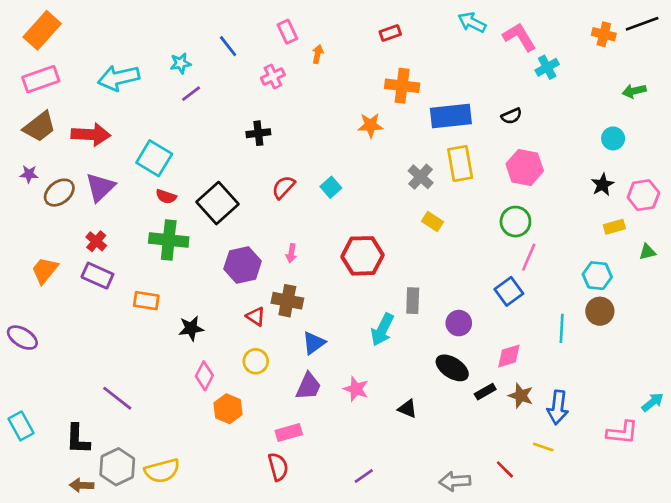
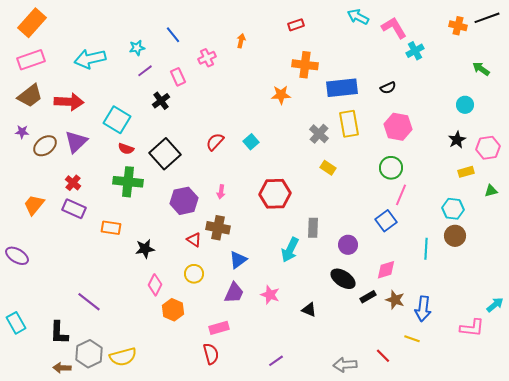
pink rectangle: (287, 32) -> (178, 77), moved
green arrow: (634, 91) -> (481, 69), turned 48
black cross: (258, 133) -> (161, 101), moved, turned -30

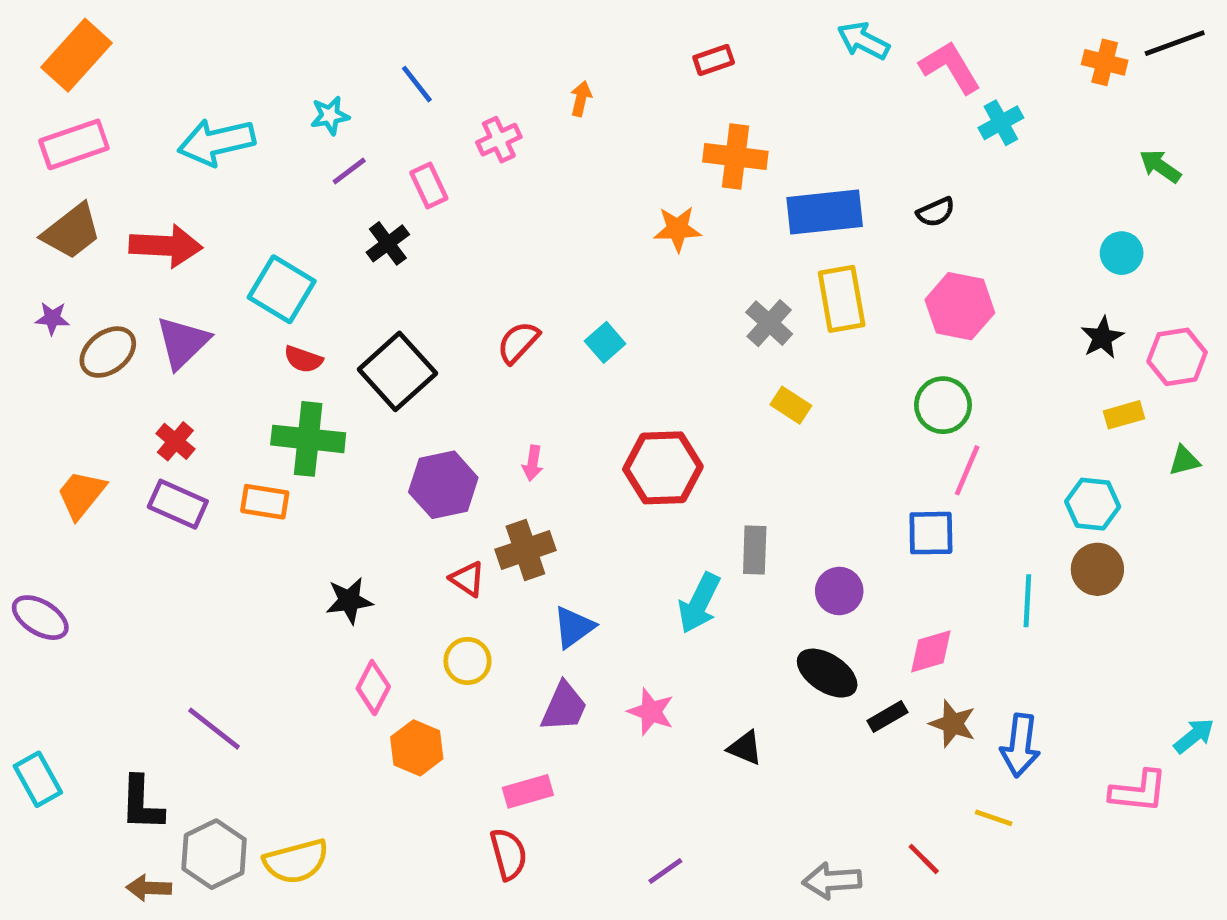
blue square: (386, 221) -> (931, 533), turned 35
orange rectangle: (111, 228) -> (265, 502), moved
brown cross: (218, 228) -> (525, 550), turned -30

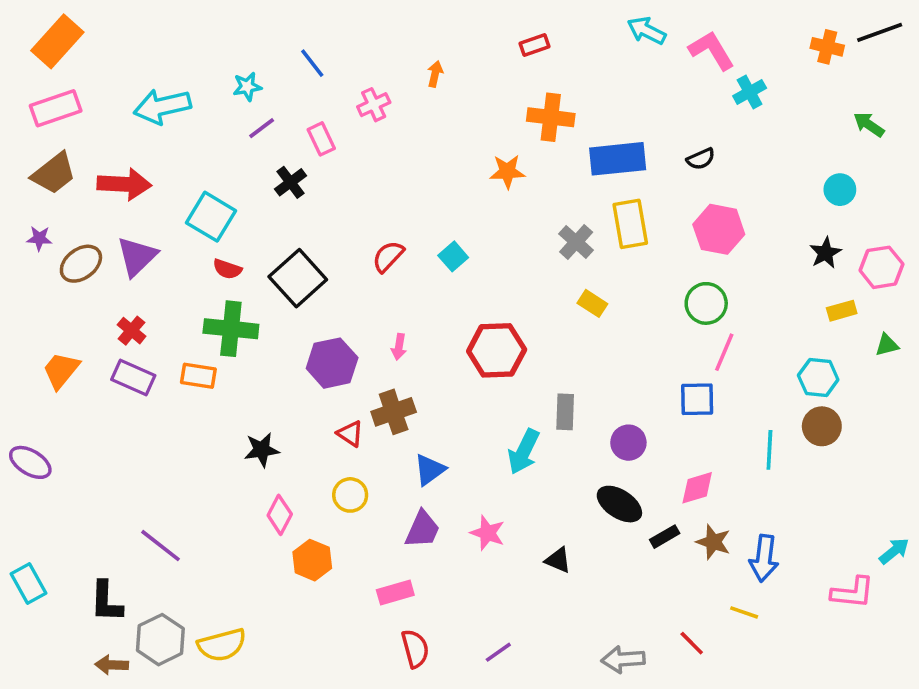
red semicircle: (509, 854) -> (415, 649), moved

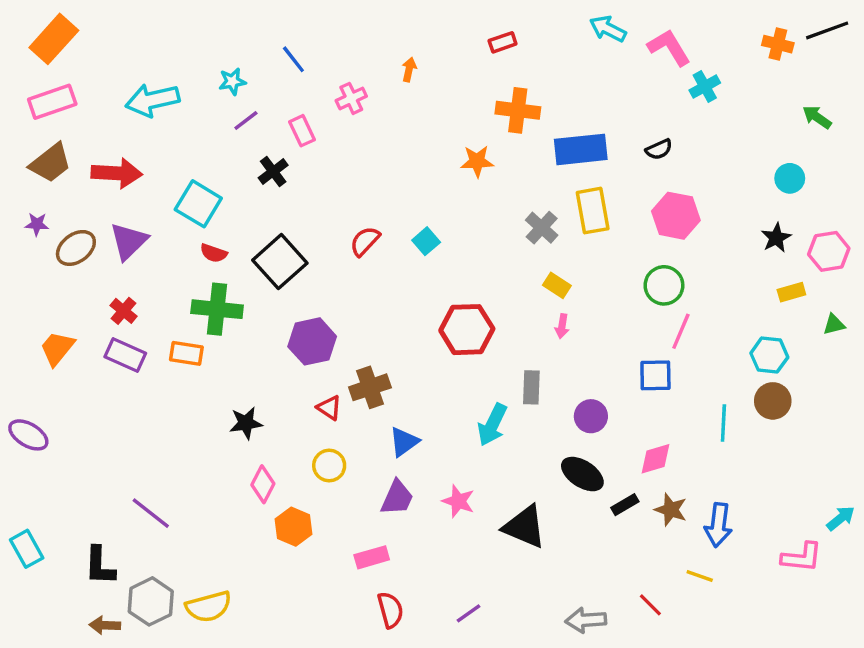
pink arrow: (399, 347) -> (562, 326), moved
black triangle: (558, 560) -> (525, 527), size x1.8

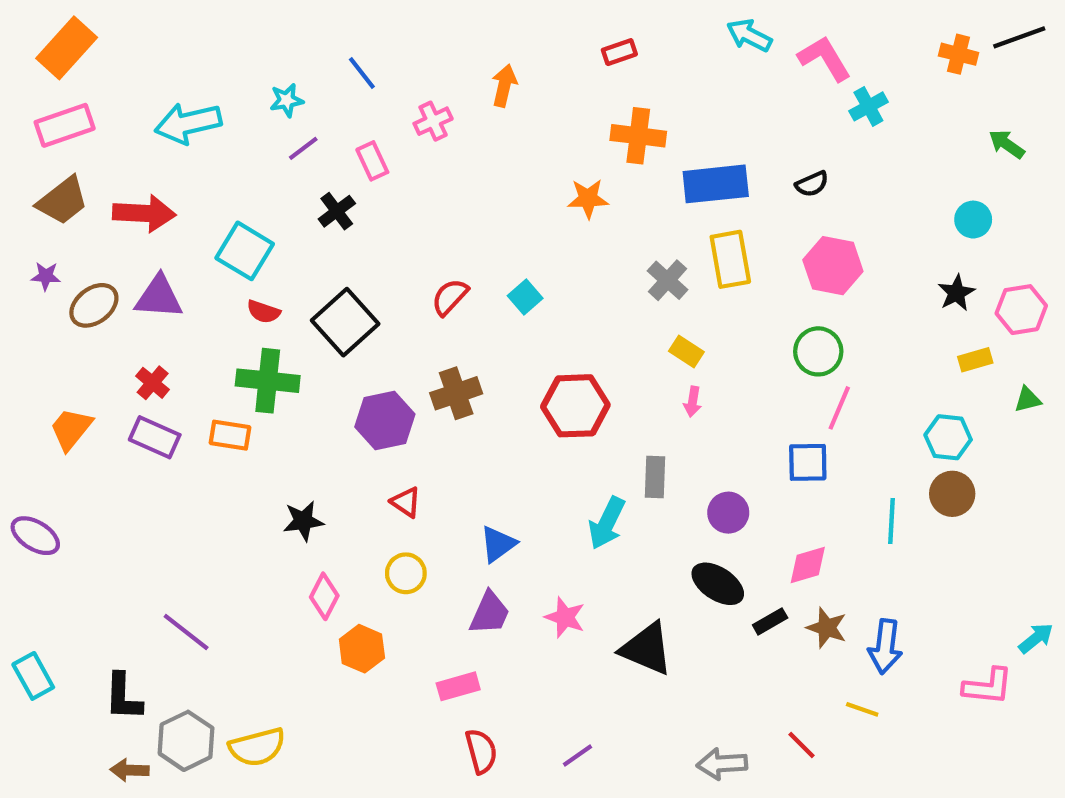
orange arrow: (409, 70) -> (504, 86), size x1.4
purple triangle: (129, 241) -> (159, 297), turned 48
brown cross: (370, 387) -> (456, 393), moved

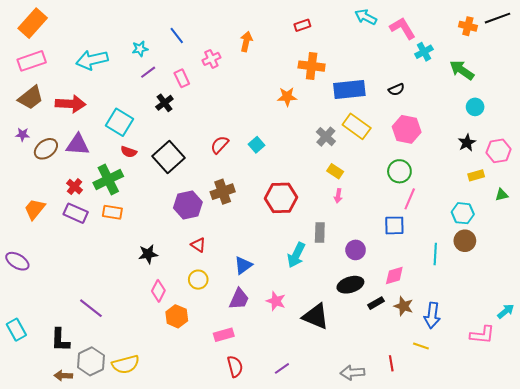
green arrow: (1007, 144) -> (462, 70), moved, size x1.4
yellow rectangle: (730, 259) -> (357, 126), turned -44
green cross: (268, 381) -> (108, 179), moved, turned -32
black ellipse: (718, 584) -> (350, 285), turned -50
red line: (802, 745) -> (391, 363), turned 35

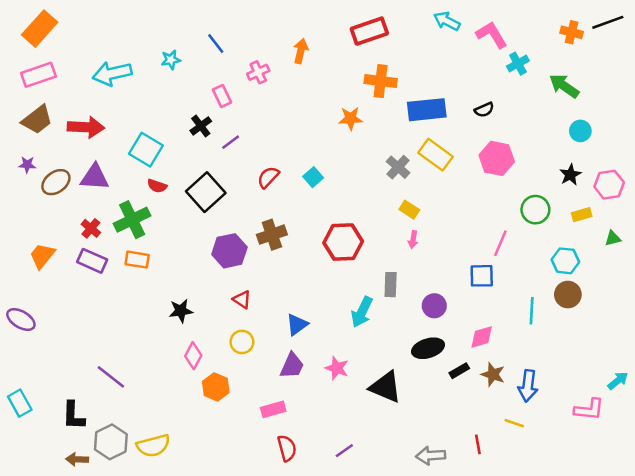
red rectangle: (302, 25) -> (369, 31), size x1.8
purple line: (148, 72) -> (231, 142), moved
green circle: (399, 171) -> (535, 210), moved

